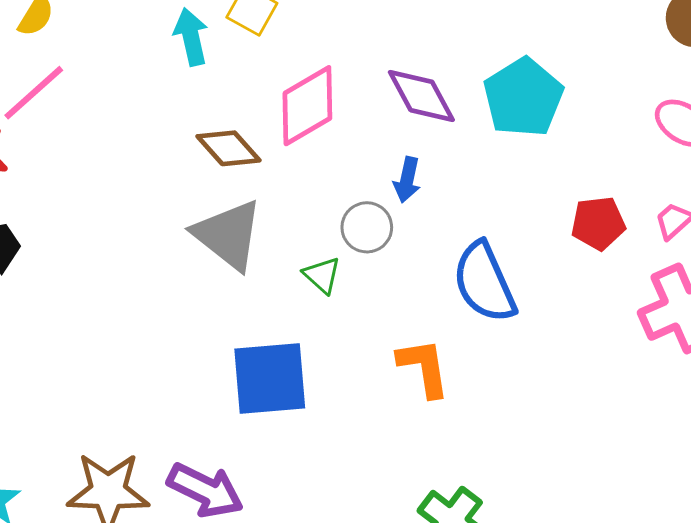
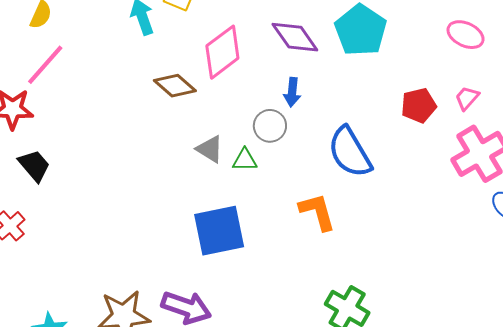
gray triangle: (228, 235) -> (210, 149), moved, size x0.6
green triangle: (322, 275) -> (245, 160), turned -36

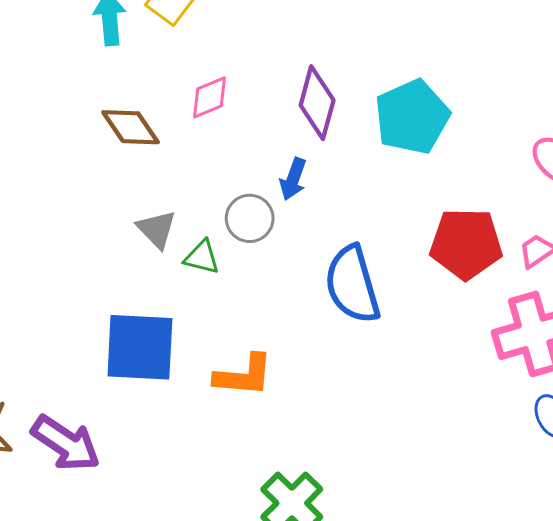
purple diamond: (295, 37) -> (317, 103), turned 36
pink diamond: (222, 52) -> (210, 97), size x0.6
red pentagon: (419, 105) -> (466, 244), size x1.4
orange L-shape: (317, 212) -> (244, 375), moved, turned 96

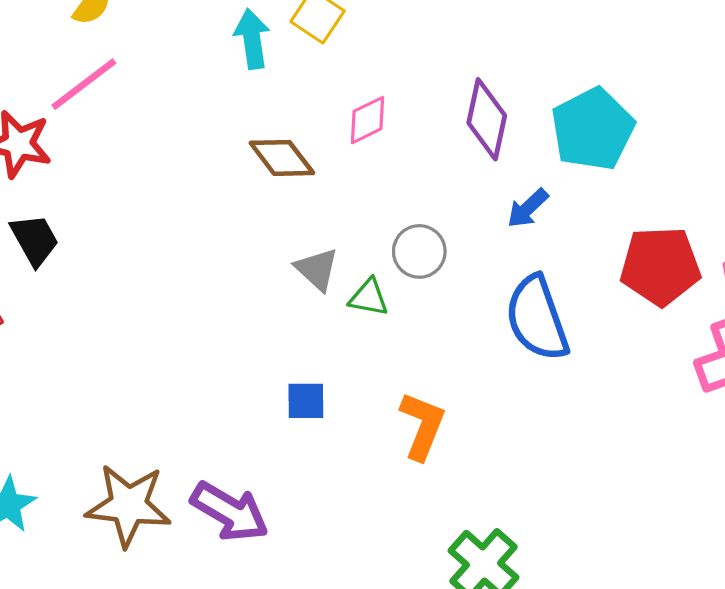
blue arrow: (293, 179) -> (528, 208), moved, turned 30
blue square: (140, 347) -> (306, 401), size x0.5
orange L-shape: (244, 375) -> (422, 426), turned -70

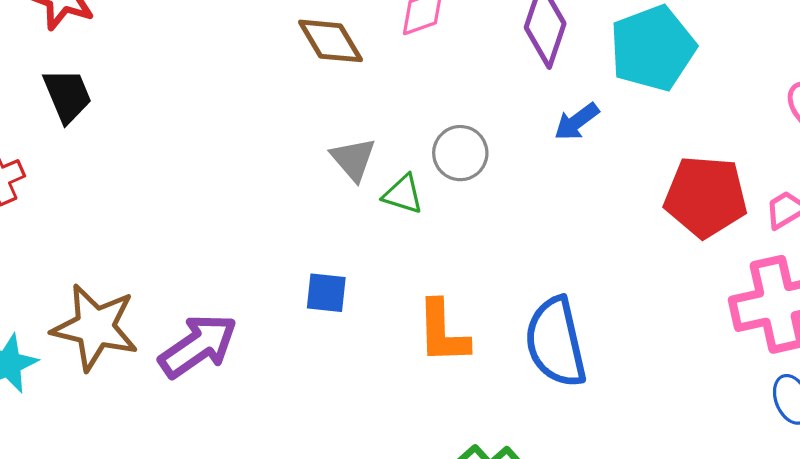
blue semicircle: (537, 318) -> (556, 342), moved
orange L-shape: (422, 426) -> (443, 332), turned 150
brown star: (128, 505) -> (95, 327), moved
purple arrow: (230, 512) -> (198, 346), moved, turned -72

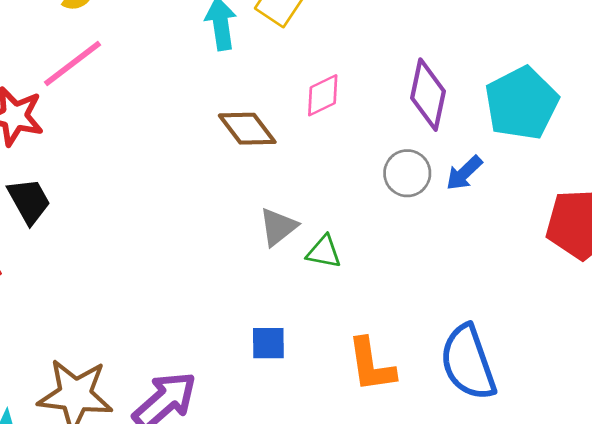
gray circle: (460, 153) -> (407, 173), moved
gray triangle: (353, 159) -> (278, 227), turned 39

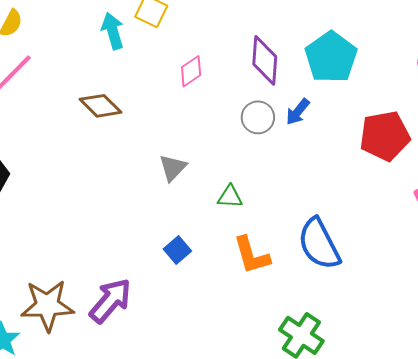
brown diamond: (247, 129) -> (100, 106), moved
green triangle: (324, 252) -> (230, 197), moved
blue square: (268, 343) -> (177, 250), turned -32

